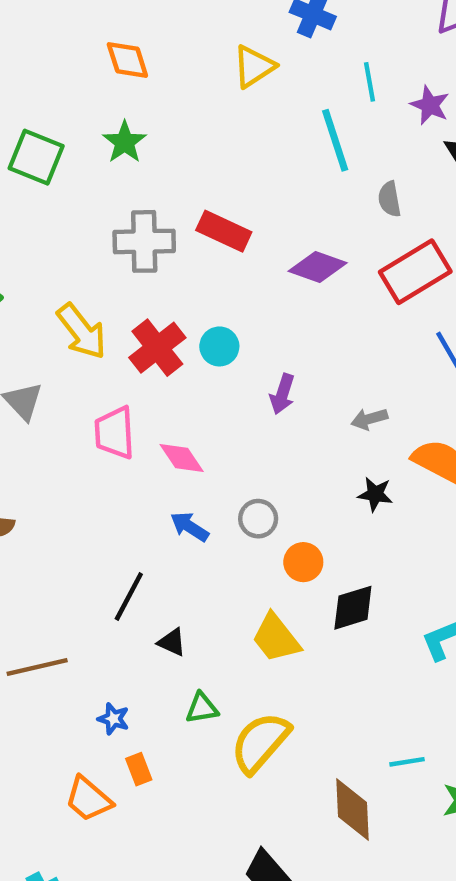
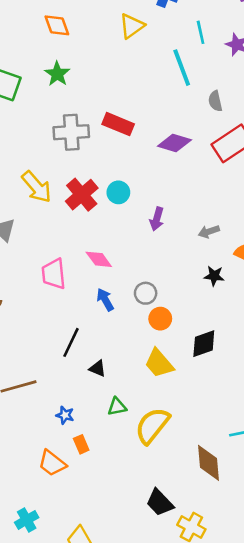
pink trapezoid: (115, 433) -> (54, 274), moved
blue arrow: (190, 527) -> (105, 300), turned 30
orange circle: (303, 562) -> (160, 319), moved

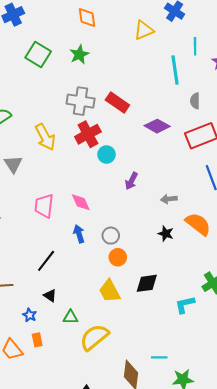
red cross: (82, 195) -> (88, 134), moved
black triangle: (98, 368) -> (50, 295), moved

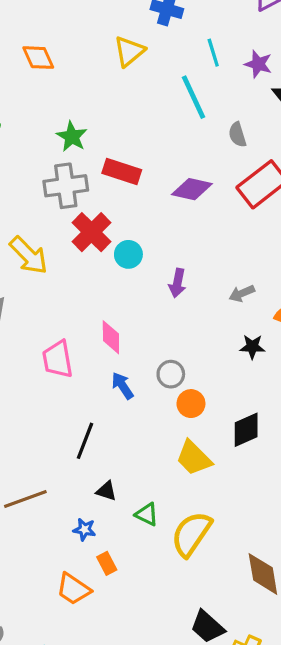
green star: (79, 55) -> (72, 137), moved
pink diamond: (81, 202) -> (111, 337), turned 40
green triangle: (71, 317) -> (147, 514), turned 42

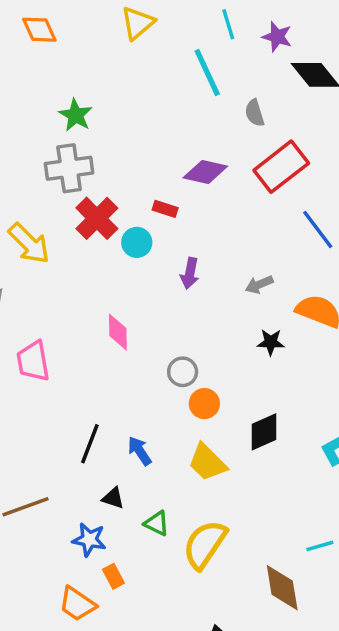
red rectangle: (122, 172) -> (165, 209), moved, size x0.6
pink trapezoid: (58, 359) -> (33, 361), moved
blue arrow: (122, 386) -> (140, 451), moved
blue star: (84, 529) -> (89, 540), size x1.4

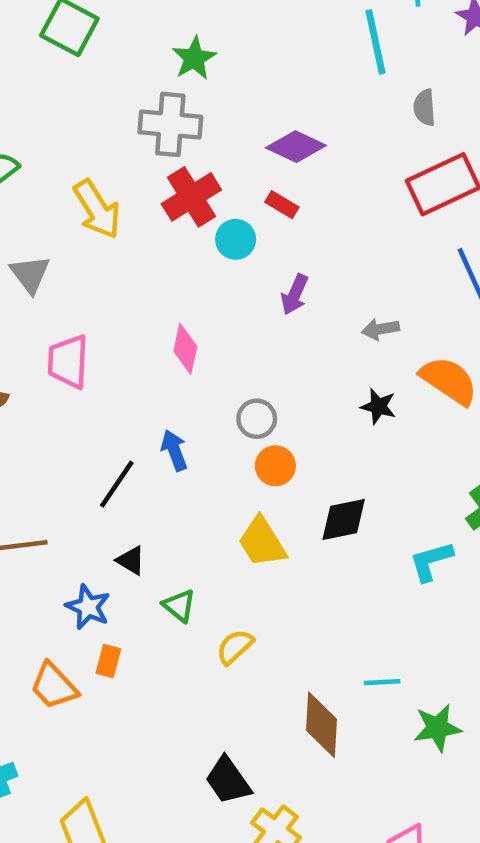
purple diamond: (205, 172) -> (296, 147), moved
blue arrow: (140, 451) -> (174, 450), moved
yellow semicircle: (205, 544) -> (235, 647), size x0.6
orange rectangle: (113, 576) -> (108, 661), turned 30

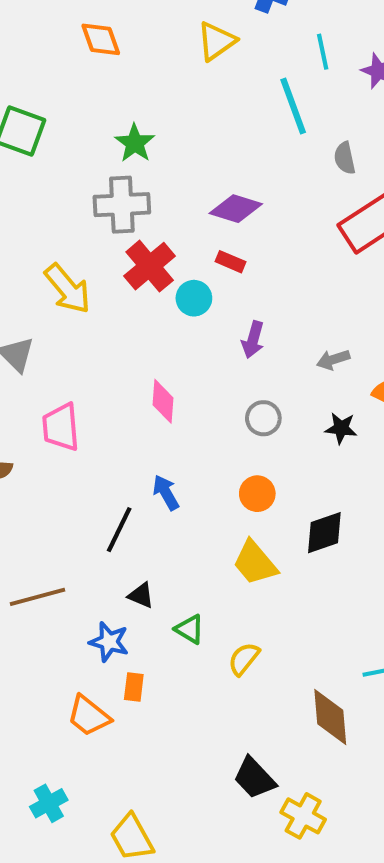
gray circle: (257, 419) -> (263, 418), moved

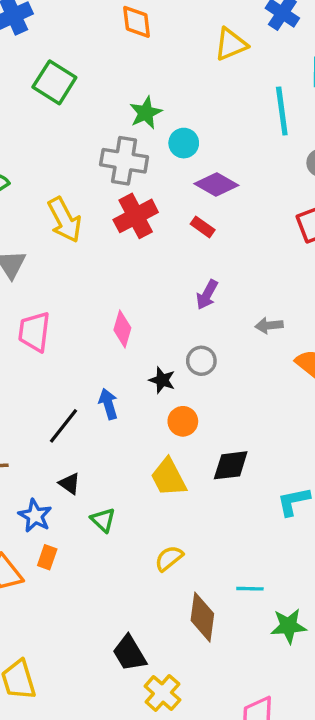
cyan circle: (194, 298) -> (184, 143), moved
black star: (341, 428) -> (162, 380), moved
yellow semicircle: (244, 659) -> (169, 558), moved

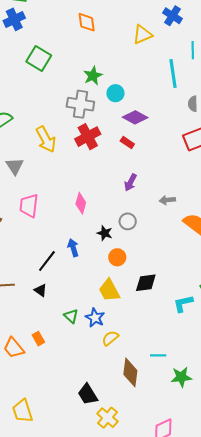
black triangle: (70, 484) -> (41, 290), moved
blue star: (35, 516) -> (95, 318), moved
orange rectangle: (47, 557) -> (38, 339), turned -48

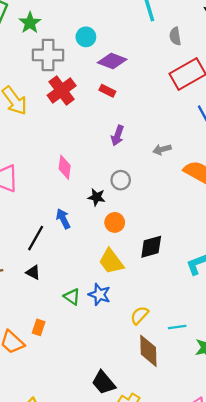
green star: (93, 76) -> (30, 23), moved
yellow semicircle: (110, 338) -> (139, 315), moved
orange rectangle: (38, 339) -> (39, 327), turned 56

